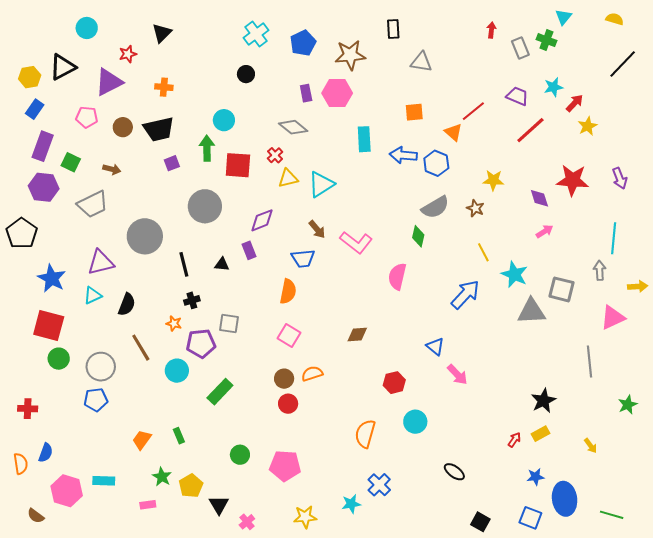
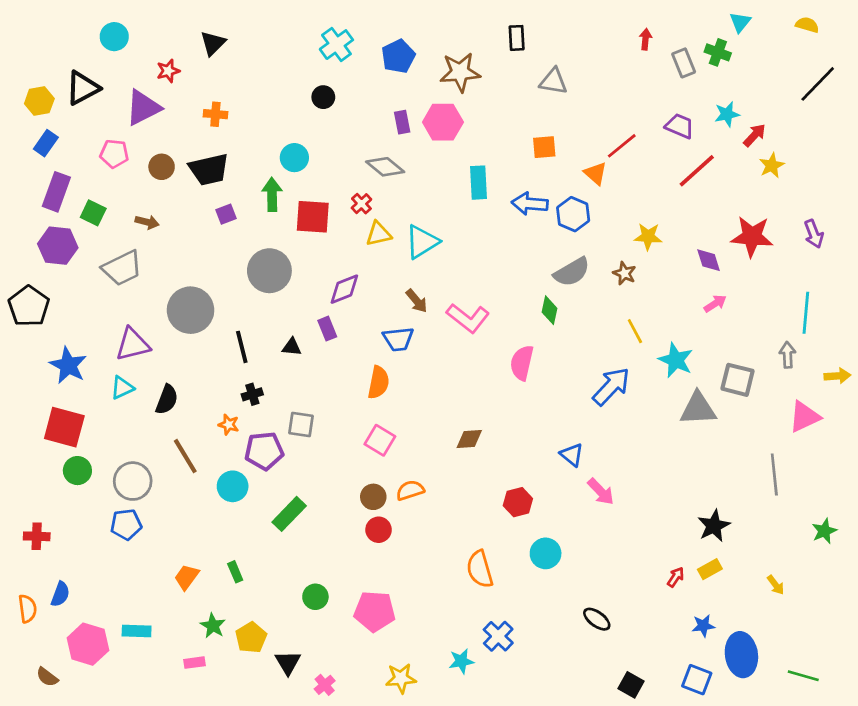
orange semicircle: (365, 434) -> (480, 569), turned -32

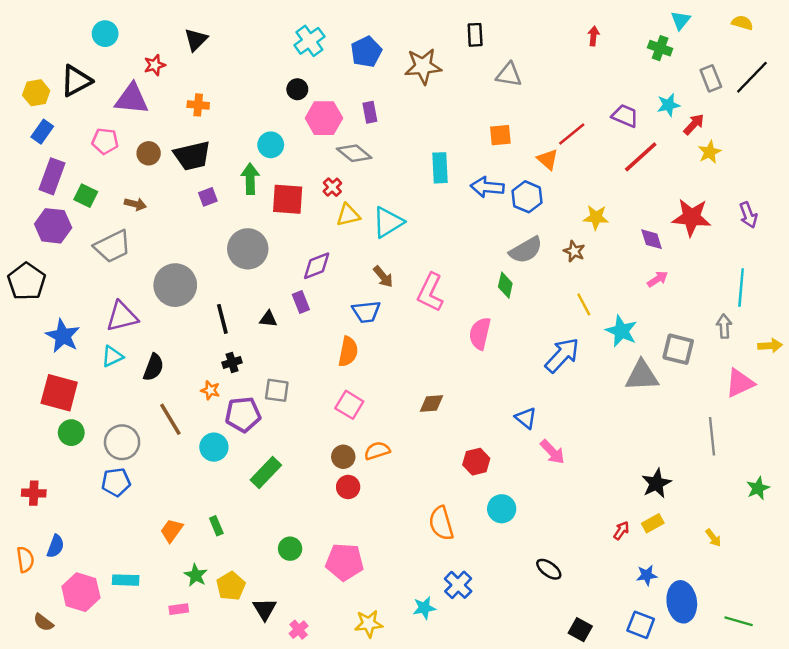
gray rectangle: (684, 63) -> (711, 78), moved
purple triangle: (143, 108) -> (132, 99), turned 33
pink hexagon: (443, 122) -> (324, 118), moved
pink L-shape: (468, 318) -> (430, 292), turned 78

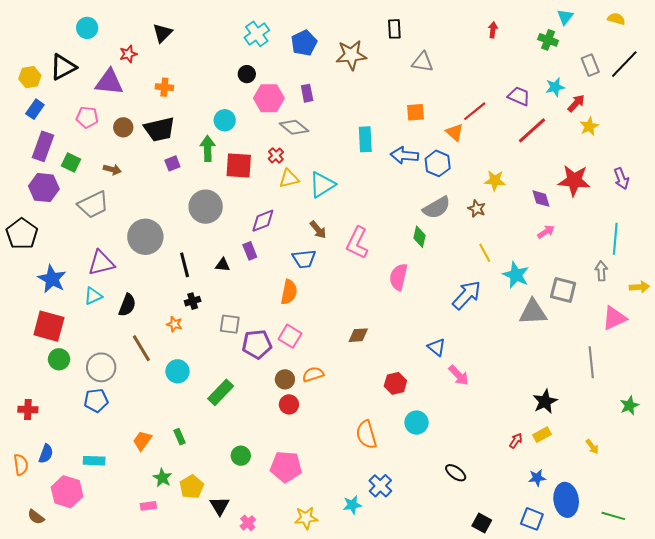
purple pentagon: (243, 414) -> (257, 344), moved
cyan rectangle: (126, 580) -> (94, 461), moved

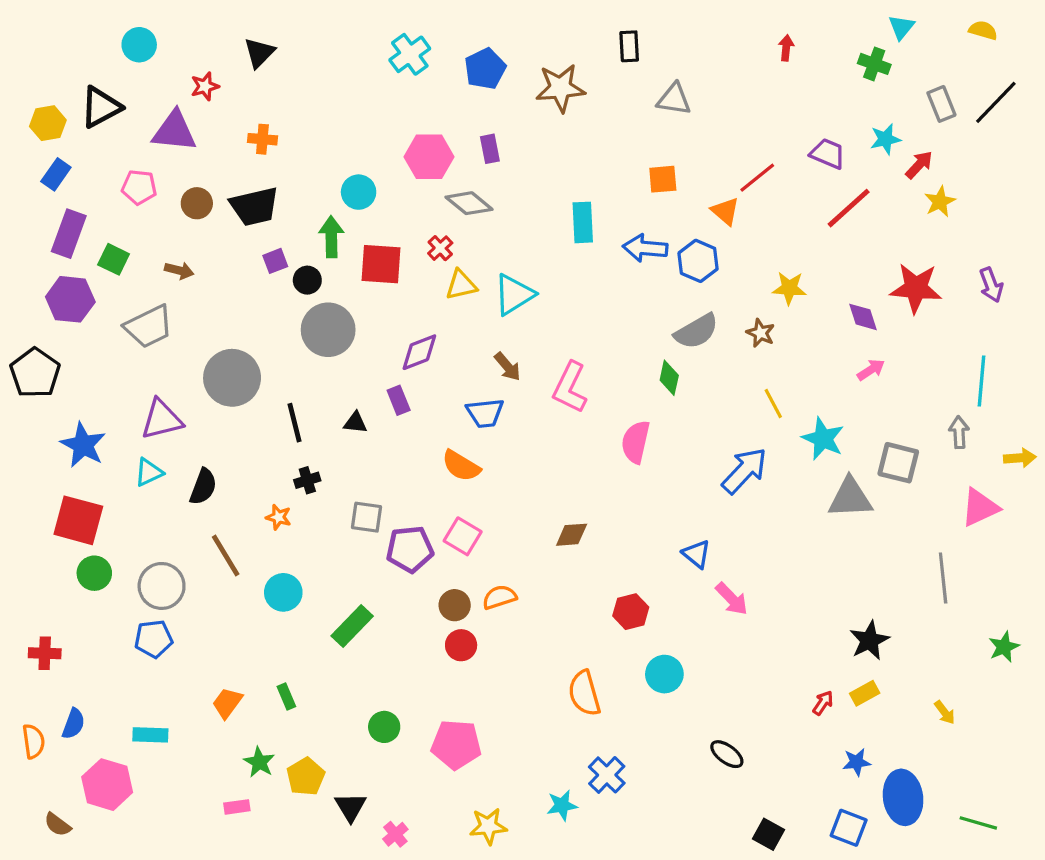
black circle: (247, 74) -> (307, 280), moved
orange semicircle: (289, 292) -> (461, 466), turned 110

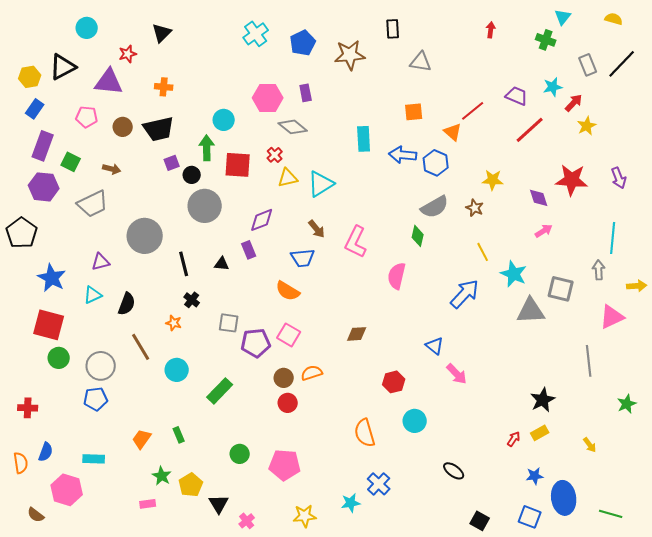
purple triangle: (162, 419) -> (101, 262), size x0.7
black cross: (307, 480) -> (192, 300), turned -35

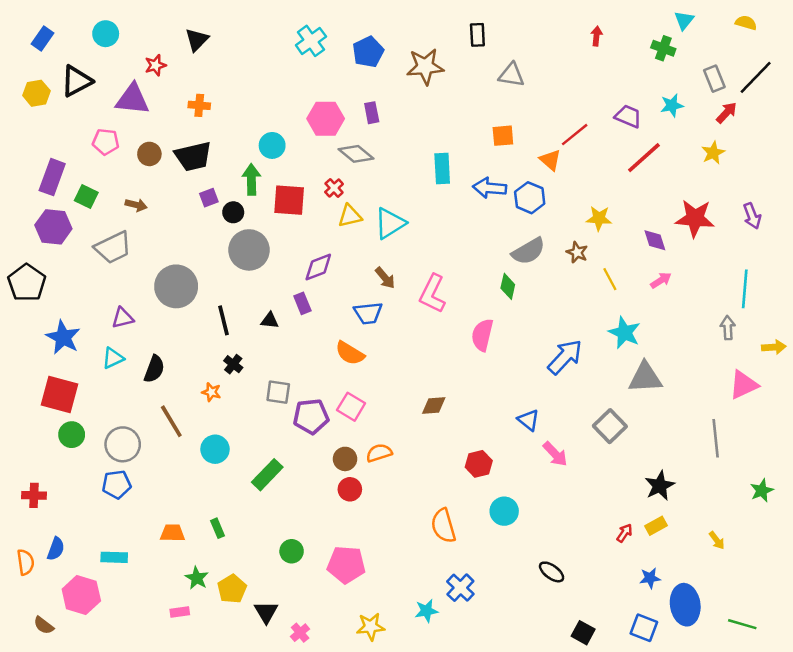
red arrow: (574, 103) -> (727, 113), moved
blue rectangle: (35, 109) -> (42, 39), moved
yellow line: (483, 252) -> (610, 279), moved
gray square: (561, 289) -> (610, 426), moved, turned 32
orange trapezoid: (142, 439) -> (172, 533), turned 55

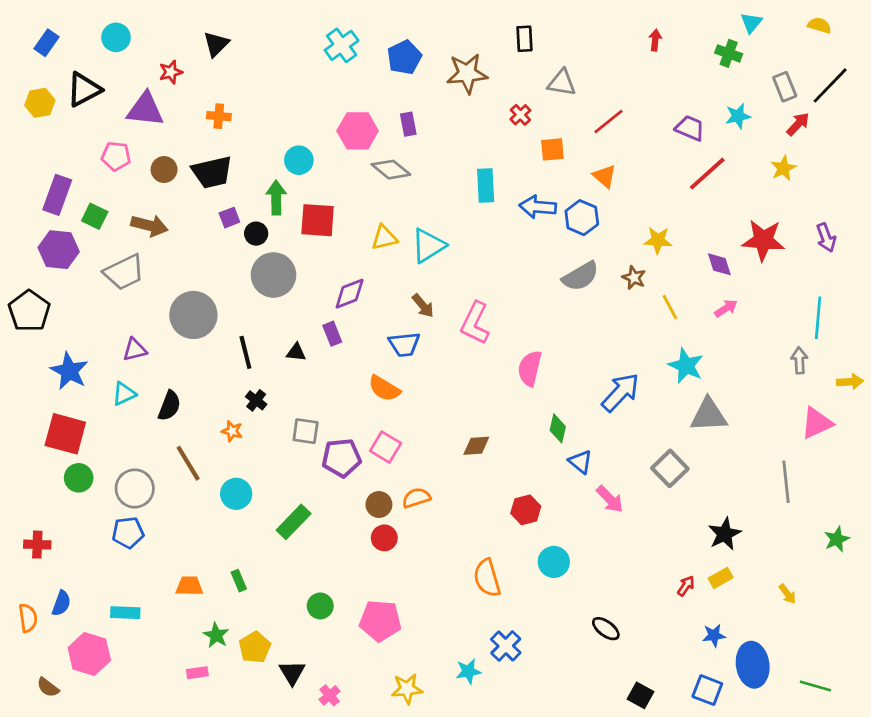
red line: (575, 135) -> (609, 121), moved
red cross: (334, 188) -> (520, 115), moved
brown arrow: (136, 205) -> (149, 226), size x1.5
green diamond: (508, 286) -> (558, 428), moved

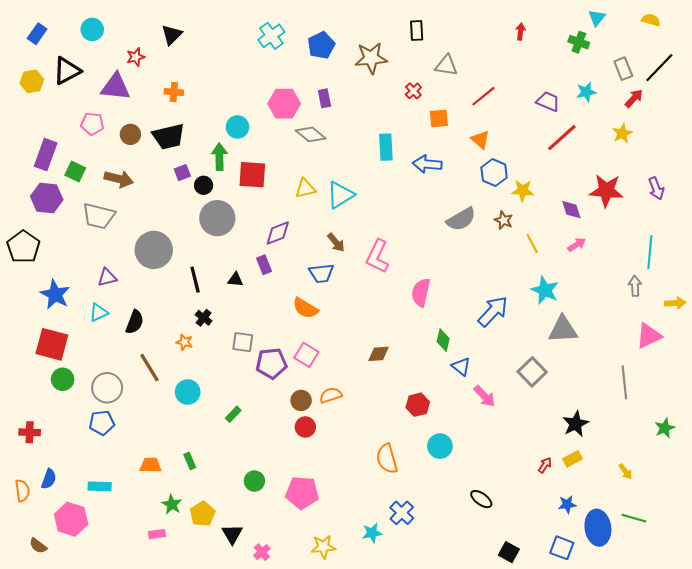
blue hexagon: (582, 218) -> (494, 173), moved
gray trapezoid: (124, 272) -> (99, 216), turned 40
green rectangle: (294, 522) -> (233, 414), size x0.6
green line: (815, 686) -> (634, 518), moved

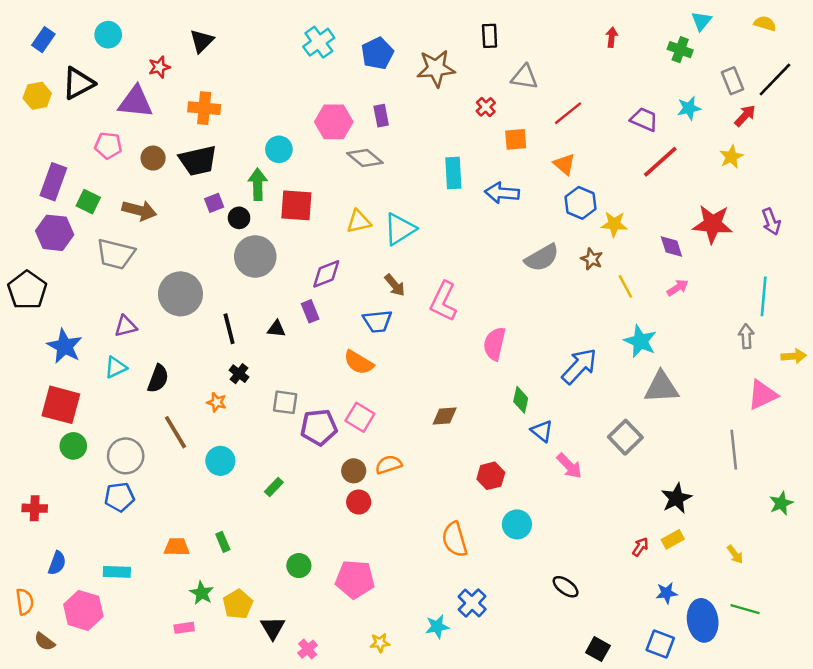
orange cross: (174, 92) -> (204, 108), size x1.4
orange semicircle: (22, 491) -> (25, 602), moved
yellow star: (323, 547) -> (380, 643), size x0.7

